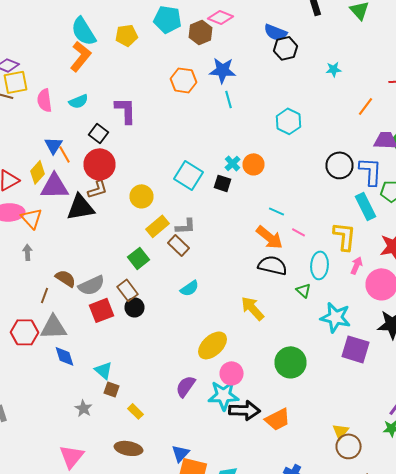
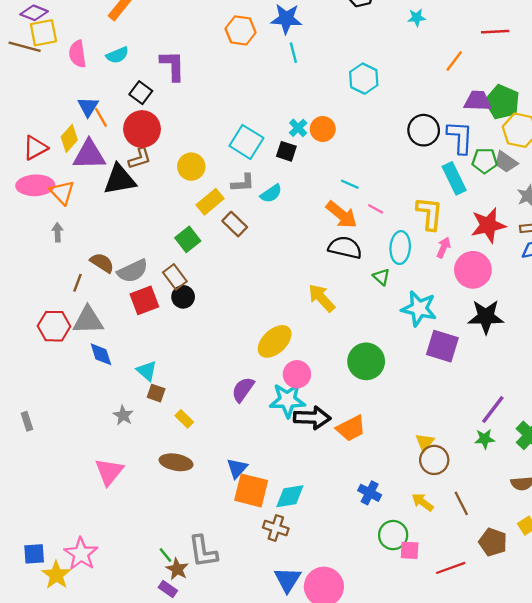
gray L-shape: (186, 226) -> (243, 183), moved
cyan semicircle: (190, 288) -> (271, 194), moved

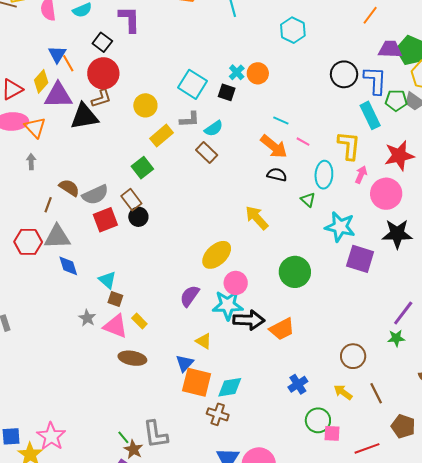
brown rectangle: (235, 224) -> (207, 153), moved
black semicircle: (345, 248) -> (277, 175), size x0.7
yellow triangle: (425, 442) -> (204, 341), moved, turned -36
pink triangle: (109, 472) -> (115, 326), moved, turned -48
blue cross: (370, 493) -> (298, 384), turned 30

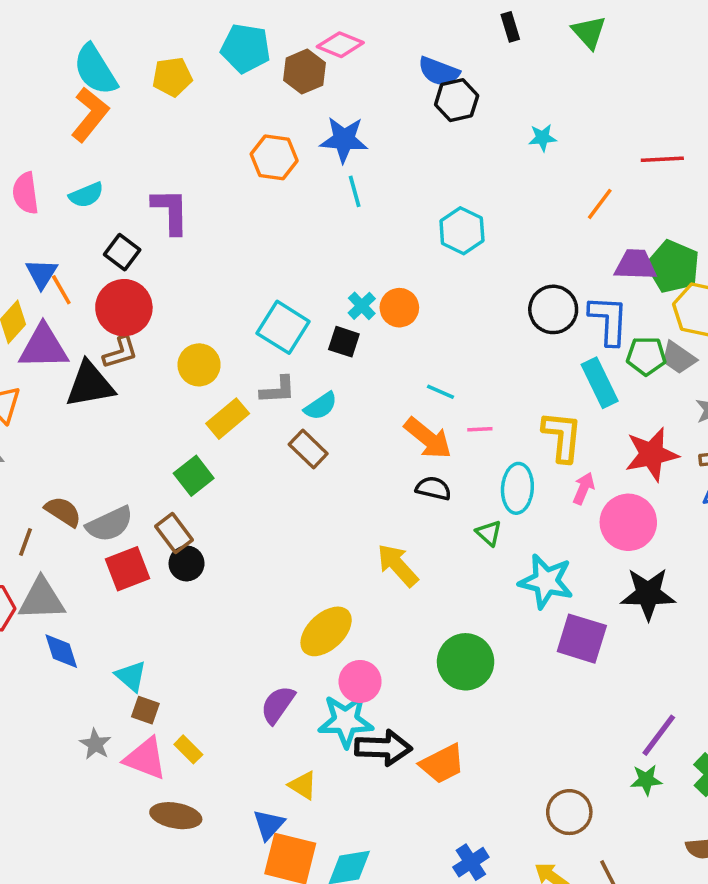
pink line: (303, 142) -> (480, 429), turned -32

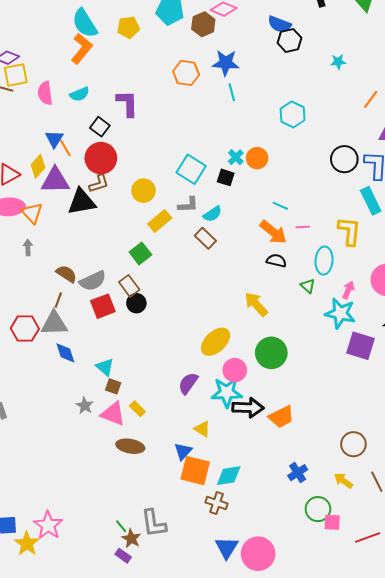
pink arrow: (584, 488) -> (348, 290), moved
brown line: (26, 542) -> (58, 300), moved
green circle: (466, 662) -> (271, 353), moved

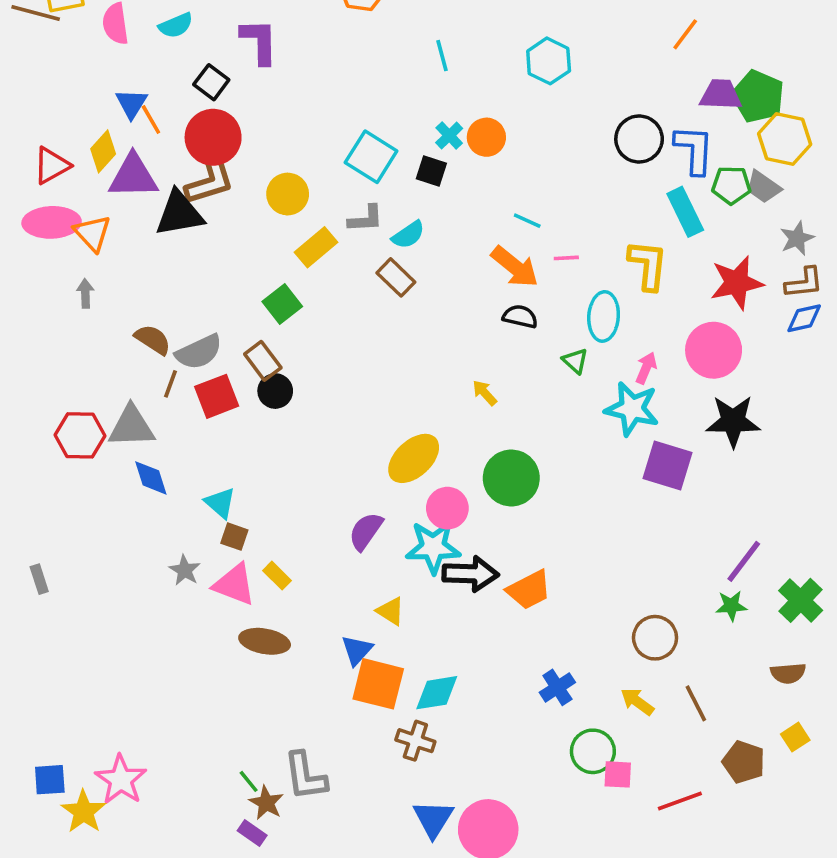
cyan line: (232, 92) -> (442, 56), moved
brown L-shape: (99, 183) -> (210, 182), size x1.4
brown line: (58, 300) -> (170, 384), moved
yellow arrow: (256, 304) -> (485, 393), size x0.6

